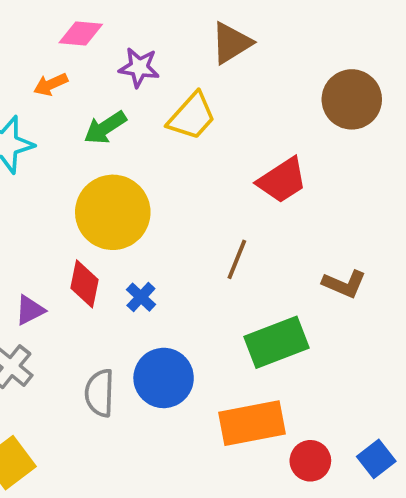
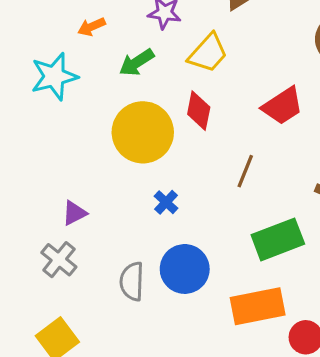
red diamond: (85, 284) -> (199, 111), moved

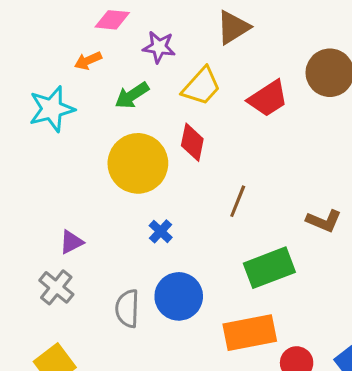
red trapezoid: (283, 106) -> (268, 98), moved

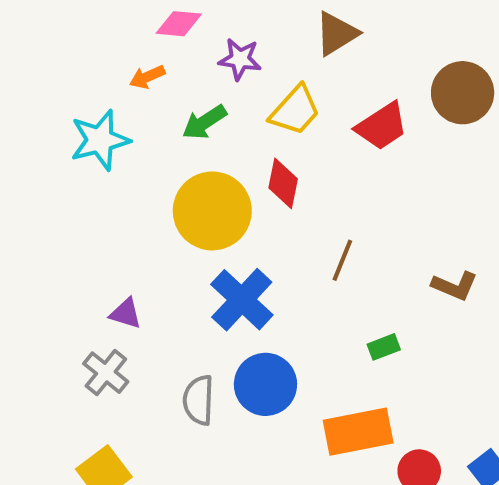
blue cross: (161, 231) -> (242, 300), size x2.0
purple triangle: (71, 242) -> (126, 313), turned 44
green rectangle: (269, 268) -> (384, 347), size x0.5

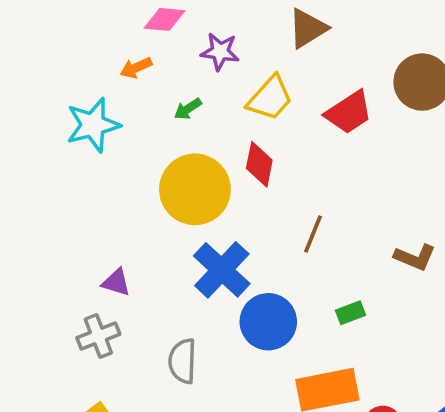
green arrow: (204, 122) -> (188, 109), size x0.7
gray cross: (106, 373) -> (98, 336), turned 30
blue circle: (265, 384) -> (268, 322), moved

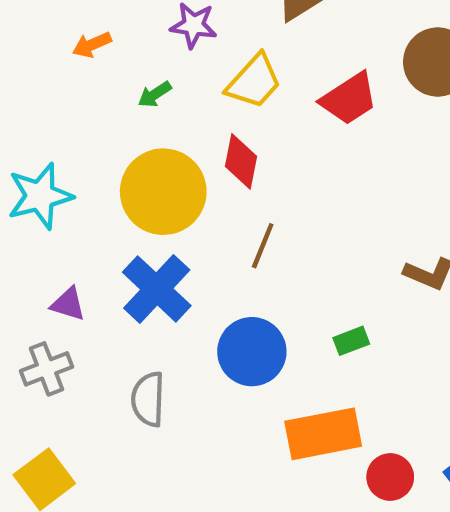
cyan star: (93, 125) -> (40, 196), moved
brown line: (313, 234) -> (263, 246), moved
blue cross: (222, 270) -> (157, 289), moved

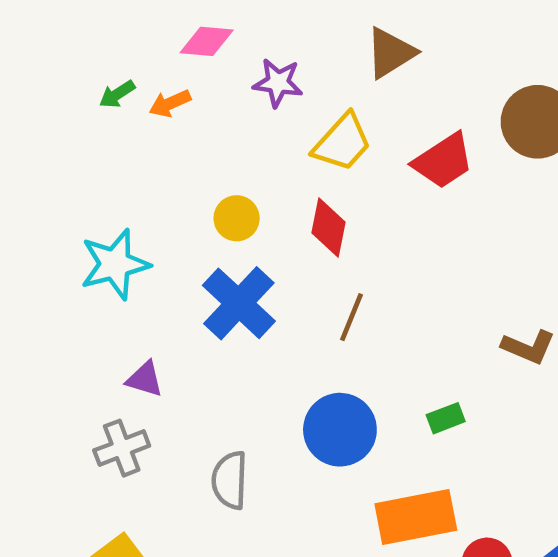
green arrow: (155, 94) -> (117, 94), moved
yellow circle: (163, 192) -> (237, 218), moved, size x0.5
blue cross: (157, 289) -> (239, 303), moved

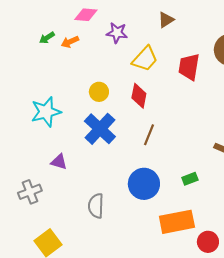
brown triangle: (391, 53) -> (166, 20), size x0.7
red trapezoid: (443, 161) -> (189, 67), turned 132
gray cross: (122, 448) -> (30, 192), moved

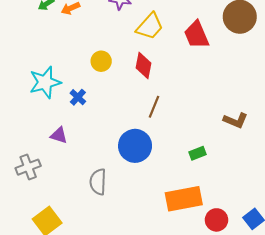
red trapezoid: (189, 67) -> (196, 35), turned -32
blue cross: (100, 129) -> (78, 97), moved, size x0.5
blue circle: (144, 184) -> (135, 146), moved

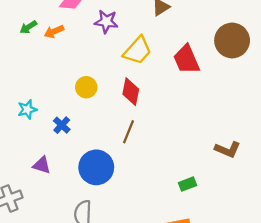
cyan star: (45, 82) -> (27, 109), size x0.6
brown line: (154, 107) -> (129, 132), moved
blue circle: (135, 146) -> (96, 167), moved

